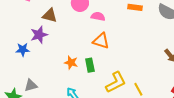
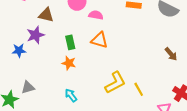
green rectangle: (90, 65) -> (70, 42), moved

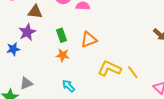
orange triangle: (99, 40) -> (89, 40), moved, turned -30
yellow L-shape: (115, 83) -> (109, 69), turned -120

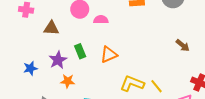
purple star: (27, 32) -> (58, 60), moved
orange star: (63, 55) -> (68, 81), moved

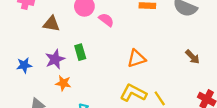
pink semicircle: (101, 20) -> (106, 20), turned 32
orange triangle: (109, 54) -> (136, 58), moved

